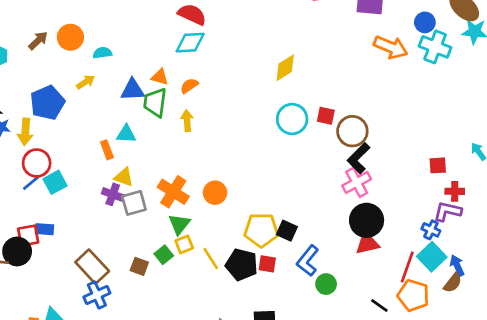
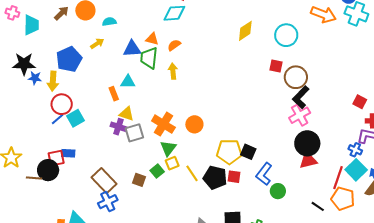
cyan circle: (292, 119) -> (286, 35), moved
red square: (438, 165) -> (360, 102), turned 32

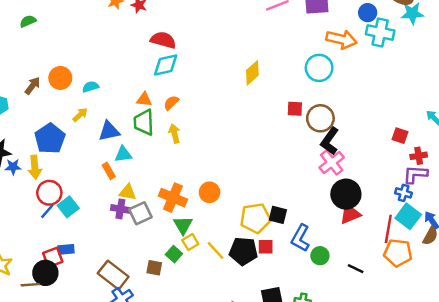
cyan circle: (286, 35) -> (319, 68), moved
blue triangle: (132, 49) -> (109, 131), moved
black line: (318, 206) -> (356, 269), moved

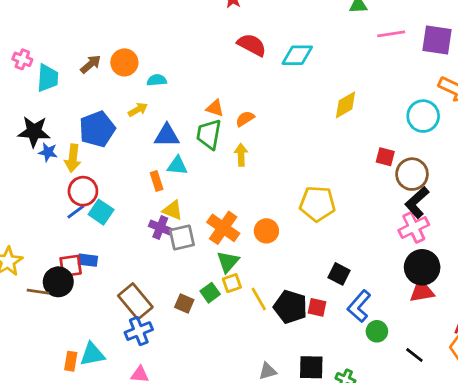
cyan diamond: (166, 65) -> (297, 55), moved
cyan square: (68, 207) -> (101, 212), turned -30
yellow pentagon: (255, 218) -> (317, 204), moved

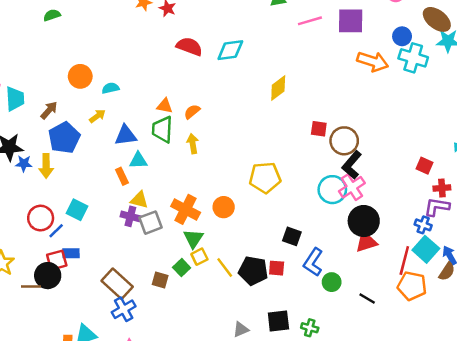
brown arrow: (91, 64) -> (49, 110), moved
cyan circle: (423, 116) -> (332, 190), moved
red circle: (83, 191) -> (41, 218), moved
blue line: (76, 212) -> (56, 231), moved

